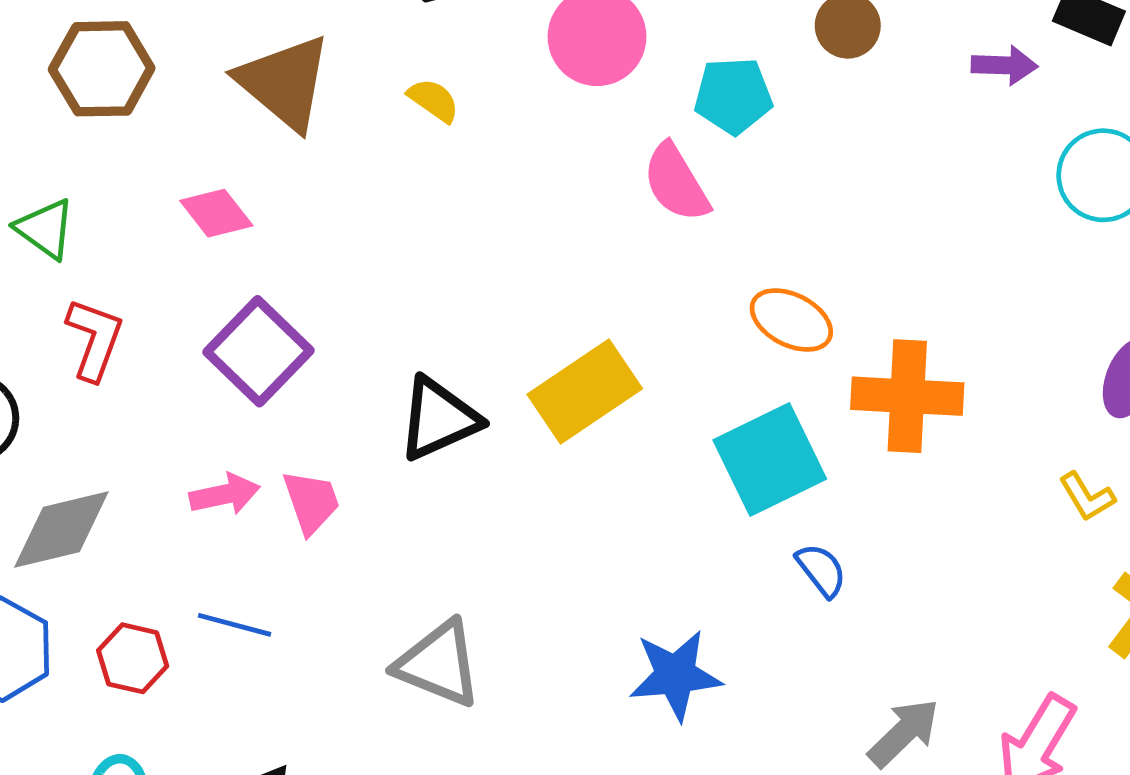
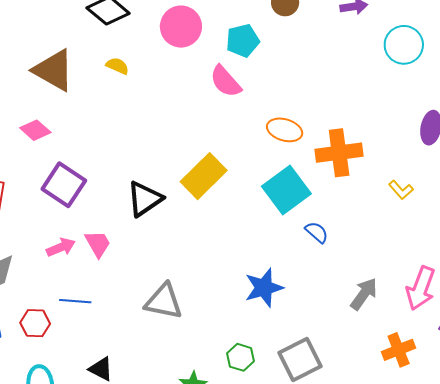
yellow L-shape: (1087, 497) -> (401, 190), moved

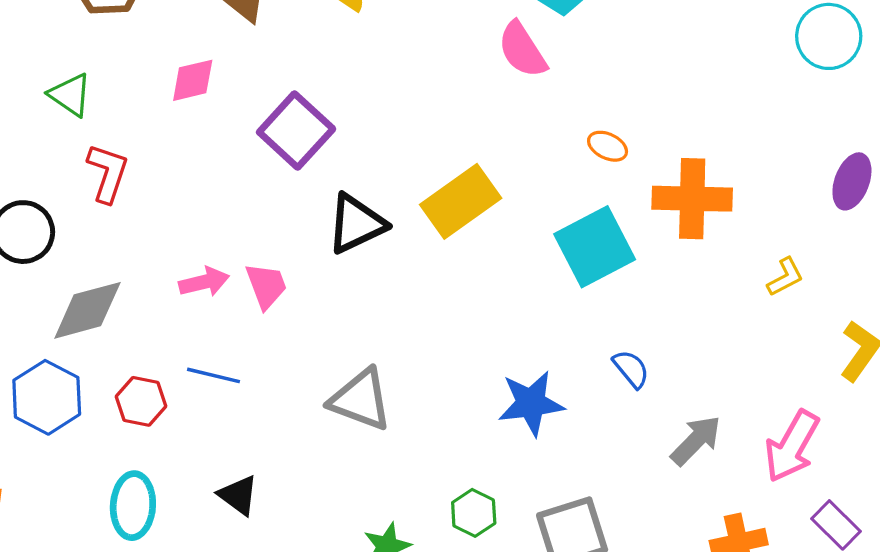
pink diamond: (35, 130) -> (193, 80), turned -64
orange ellipse: (285, 130) -> (608, 146), size x0.7
purple square: (64, 185) -> (296, 131), moved
yellow L-shape: (401, 190) -> (785, 277), turned -85
blue semicircle: (317, 232) -> (631, 369), moved

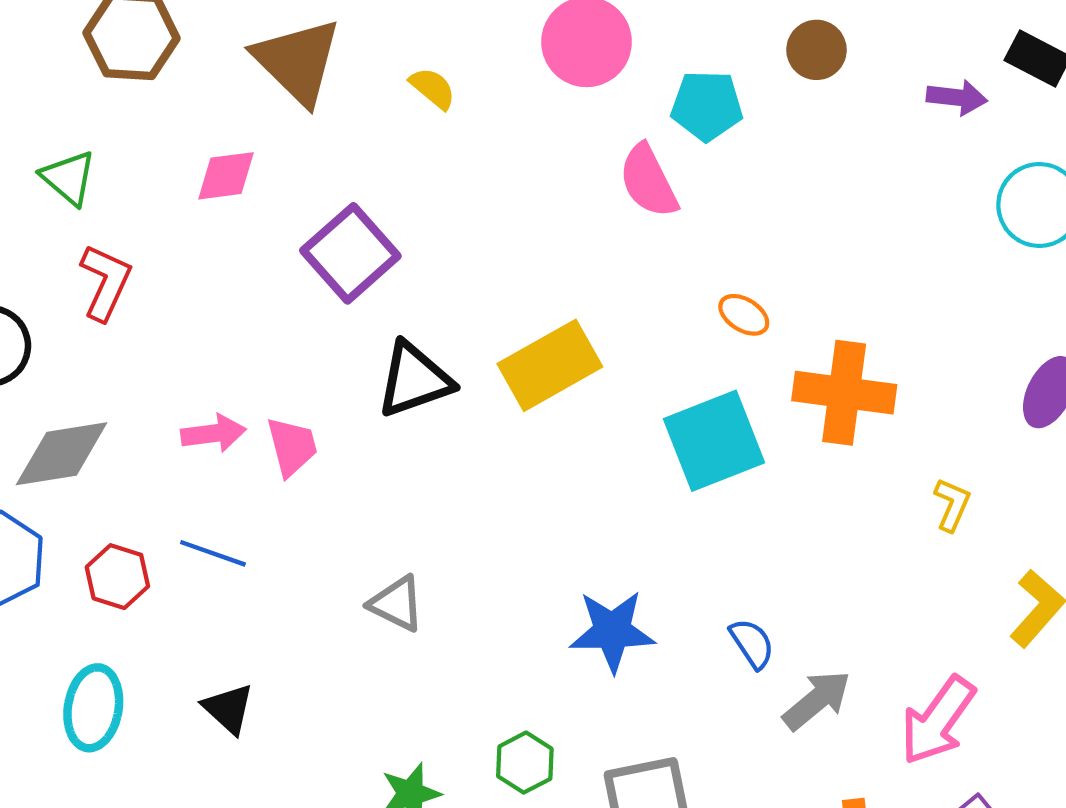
yellow L-shape: (785, 277) -> (952, 505), turned -45
blue semicircle: (631, 369) -> (752, 643), moved
gray triangle: (361, 400) -> (397, 604), size x0.7

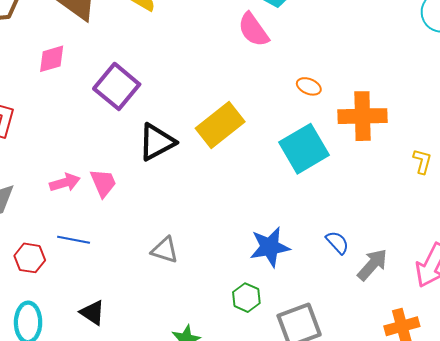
green hexagon: (525, 763) -> (246, 298), moved

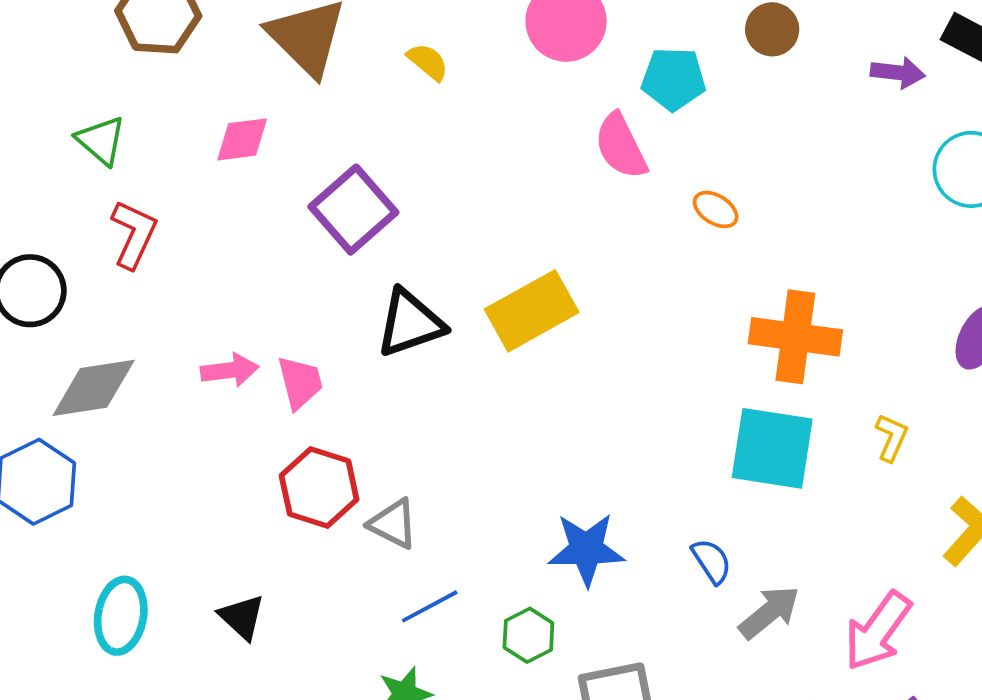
orange ellipse: (309, 86) -> (716, 209), moved
cyan square: (304, 149) -> (772, 448), moved, turned 30
blue line: (74, 240) -> (430, 606), moved, turned -48
red hexagon: (30, 258) -> (319, 487), moved, size x1.4

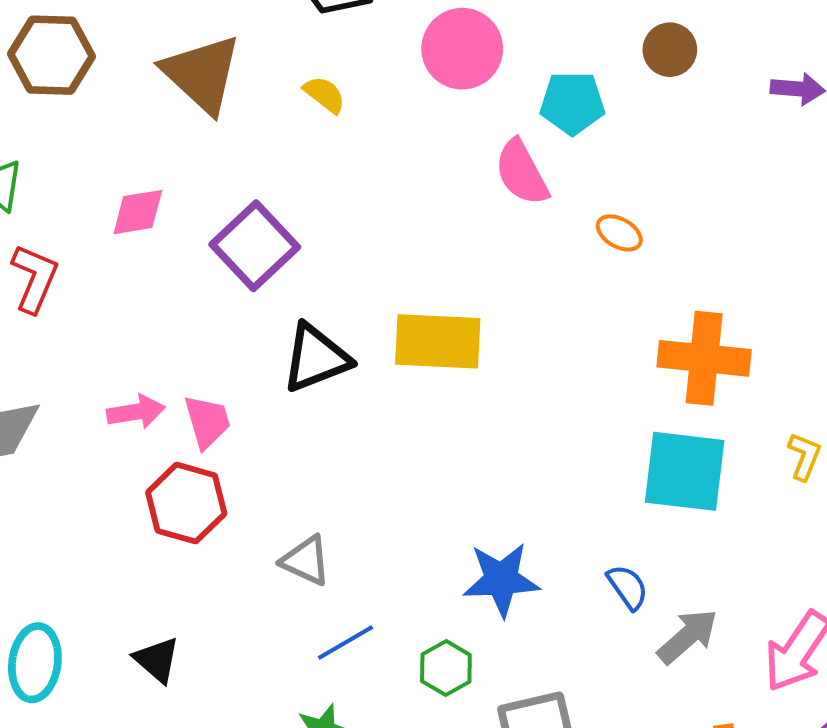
pink diamond: (242, 139) -> (138, 212), moved
yellow rectangle: (532, 311) -> (438, 341), turned 34
red hexagon: (319, 487) -> (186, 503), moved

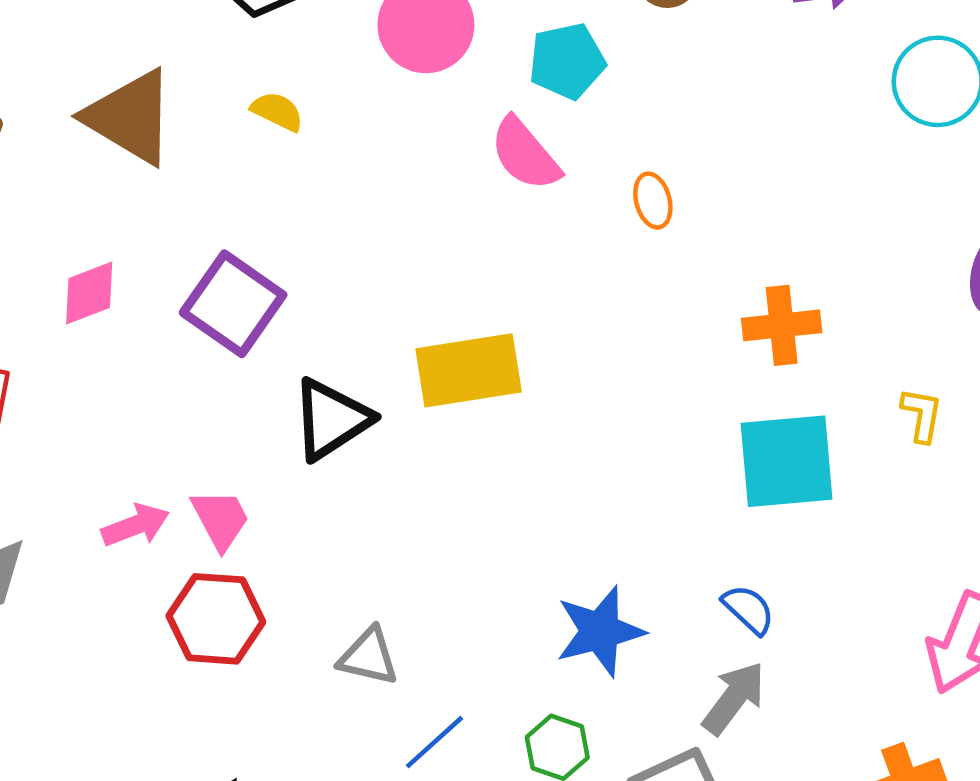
orange ellipse: (619, 233) -> (653, 201), turned 57
orange cross: (704, 358) -> (782, 325), size x0.7
gray arrow: (688, 636) -> (734, 698), moved

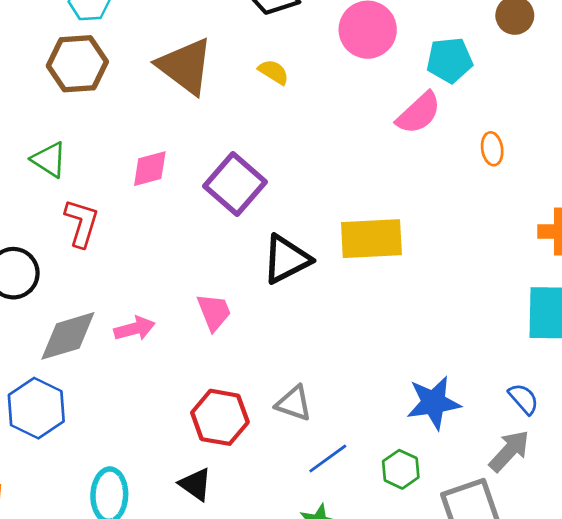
pink semicircle: (525, 154) -> (419, 113), turned -99
pink arrow: (135, 525) -> (135, 329), moved
red hexagon: (216, 619) -> (220, 417), moved

